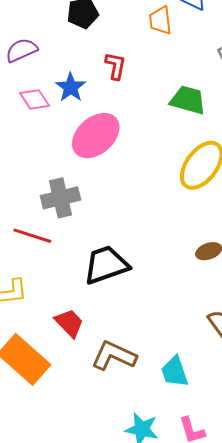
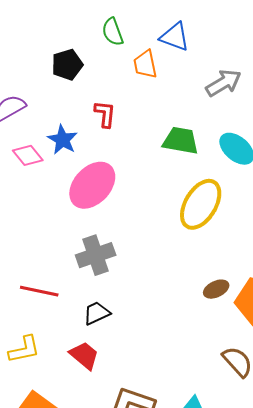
gray cross: (61, 198) -> (96, 255), moved
black trapezoid: (106, 265) -> (97, 313), moved, size x0.6
red trapezoid: (69, 323) -> (84, 355), moved

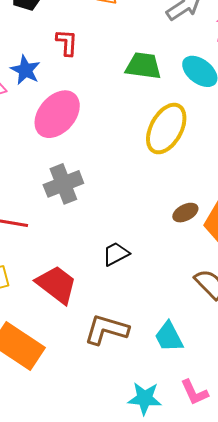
black trapezoid: (97, 313) -> (116, 254), moved
red trapezoid: (84, 355) -> (57, 285), size x1.4

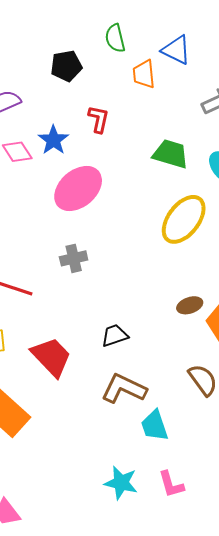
gray cross: (63, 184) -> (74, 258), size x0.7
brown L-shape: (106, 330) -> (124, 389), moved

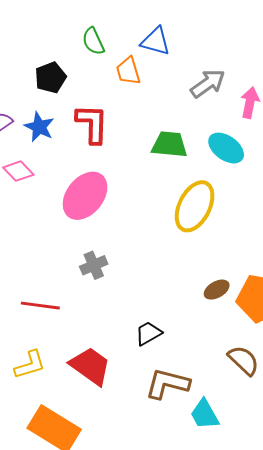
red L-shape: (99, 119) -> (92, 124), size x1.5
blue star: (53, 140) -> (39, 127), moved

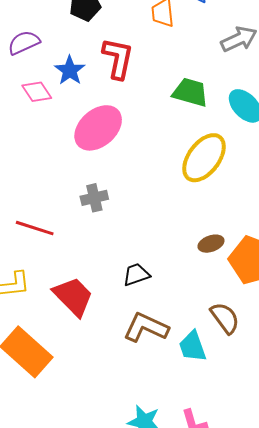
blue star: (39, 127) -> (70, 70), moved
cyan trapezoid: (205, 414) -> (193, 346), moved

